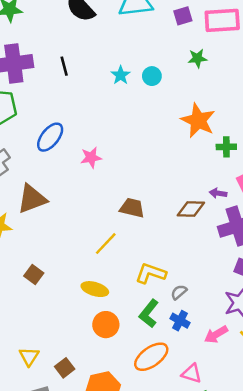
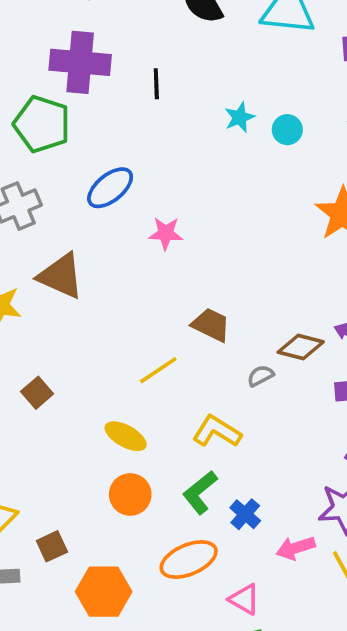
brown triangle: (32, 199) -> (61, 276), turned 32
gray semicircle: (179, 292) -> (260, 376), moved

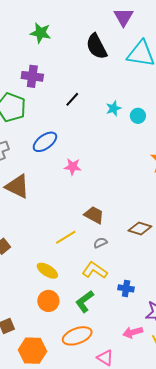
purple cross: (80, 62) -> (32, 76), size x0.7
black line: (156, 84) -> (72, 99), moved, turned 42
gray semicircle: (260, 376) -> (100, 243), moved
blue cross: (245, 514) -> (126, 288), moved, turned -35

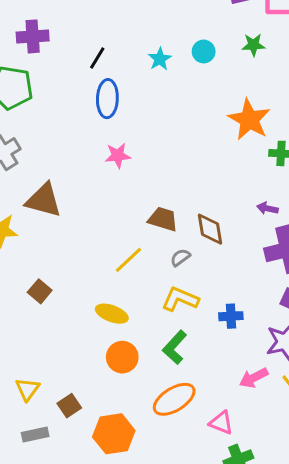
cyan circle: (138, 116) -> (204, 51), moved
blue ellipse: (45, 142) -> (107, 99), moved, turned -40
brown diamond: (140, 229) -> (210, 229), moved, turned 75

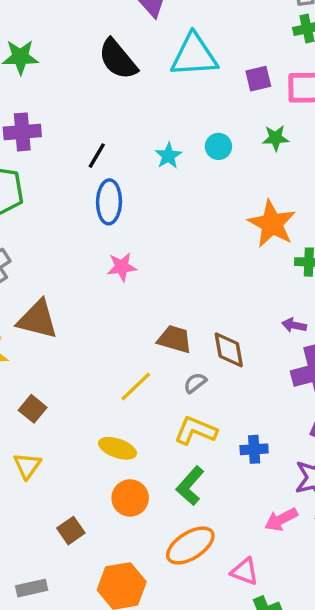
brown square: (40, 291) -> (33, 409), moved
yellow triangle: (27, 389) -> (27, 466), moved
brown square: (69, 406) -> (71, 531), moved

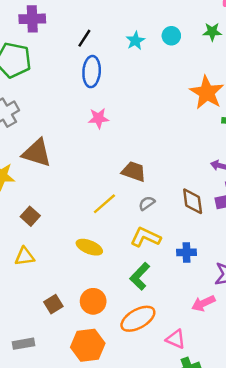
brown diamond: (229, 350) -> (193, 201), moved
yellow triangle: (27, 466) -> (25, 256), turned 45
orange circle: (130, 498) -> (93, 301), moved

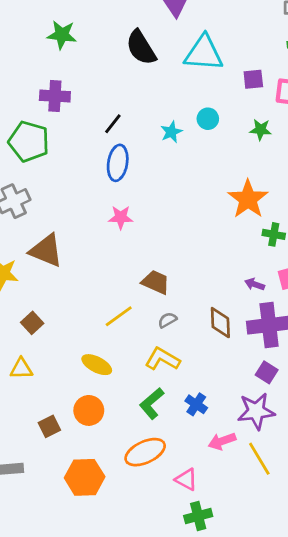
cyan circle: (171, 36) -> (208, 119), moved
blue cross: (186, 252) -> (196, 404), moved, turned 30
orange circle: (93, 301) -> (89, 410), moved

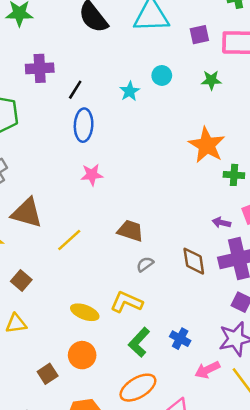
purple cross: (55, 96) -> (40, 68), moved
yellow line: (119, 316) -> (69, 240), moved
yellow L-shape: (162, 359) -> (126, 302), moved

